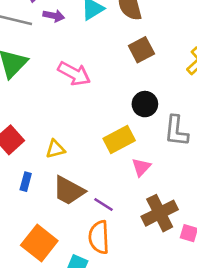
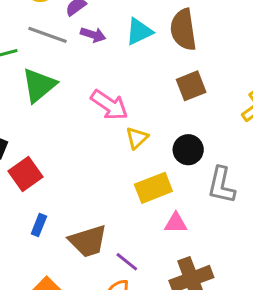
yellow triangle: (55, 149) -> (137, 138), moved, turned -36
pink triangle: (141, 167) -> (176, 223), turned 42
brown trapezoid: (69, 191) -> (88, 241), turned -52

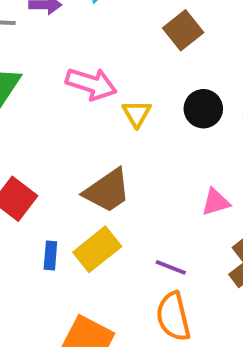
yellow rectangle: (153, 188) -> (97, 249), moved
brown trapezoid: (88, 241) -> (107, 191), moved

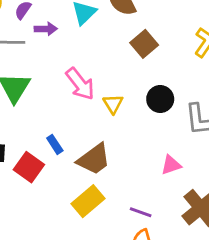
pink arrow: (91, 84) -> (80, 84), turned 36
blue rectangle: (50, 256) -> (55, 144), moved, turned -36

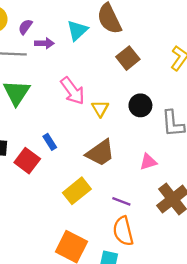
brown trapezoid: (94, 159) -> (100, 153), moved

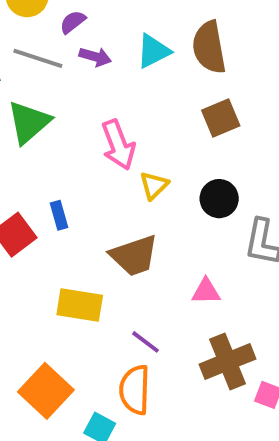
yellow rectangle: (77, 191) -> (80, 305), turned 32

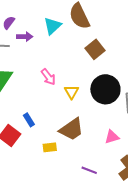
pink arrow: (118, 145) -> (48, 77), size x0.7
black circle: (219, 199) -> (105, 89), size x1.5
yellow rectangle: (80, 305) -> (50, 147), moved, size x0.6

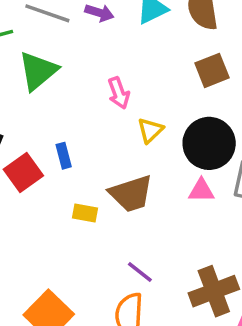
pink triangle: (112, 137) -> (201, 191), moved

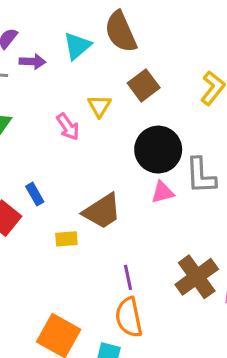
yellow triangle: (150, 130) -> (99, 106), moved
purple line: (140, 272) -> (128, 277), turned 55

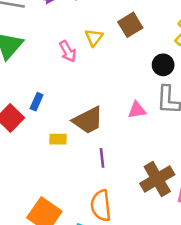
black circle: (158, 150) -> (163, 65), moved, size x0.6
blue rectangle: (35, 194) -> (37, 102), turned 48
purple line: (128, 277) -> (102, 158), moved

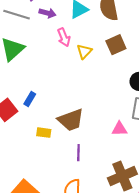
pink arrow: (68, 51) -> (64, 37), moved
pink triangle: (137, 110) -> (120, 129), moved

